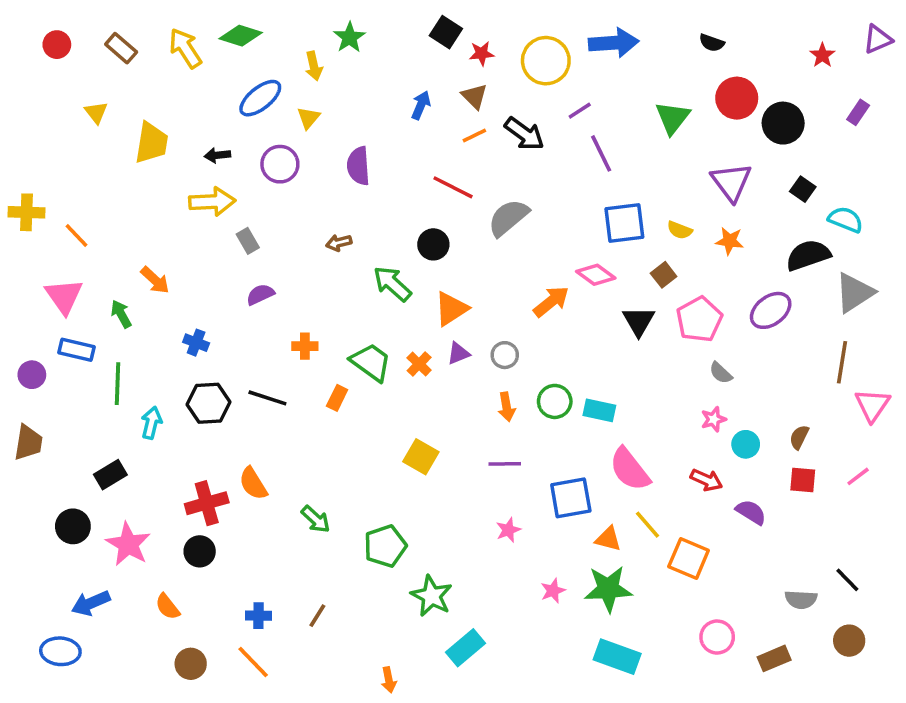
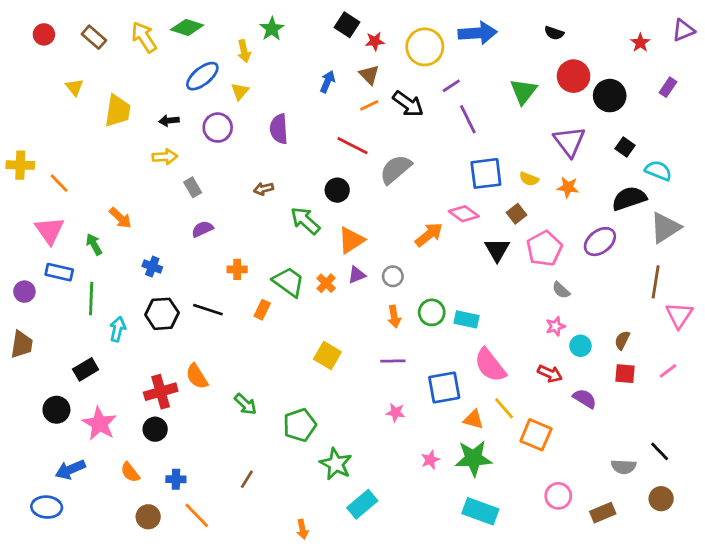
yellow arrow: (212, 202) -> (165, 157), size x0.7
pink star: (508, 530) -> (396, 413), turned 30
blue cross: (258, 616) -> (176, 479), moved

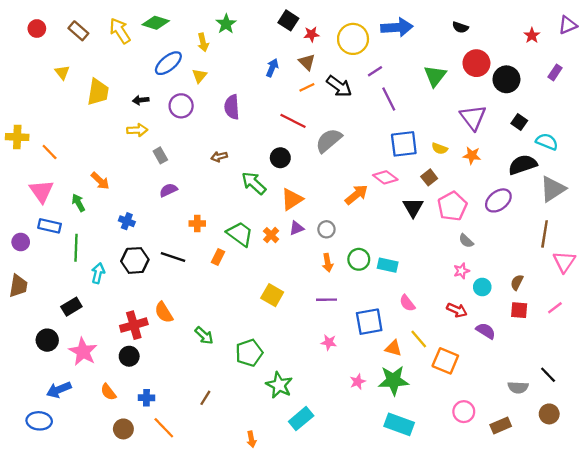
pink semicircle: (490, 365) -> (407, 303), size x0.6

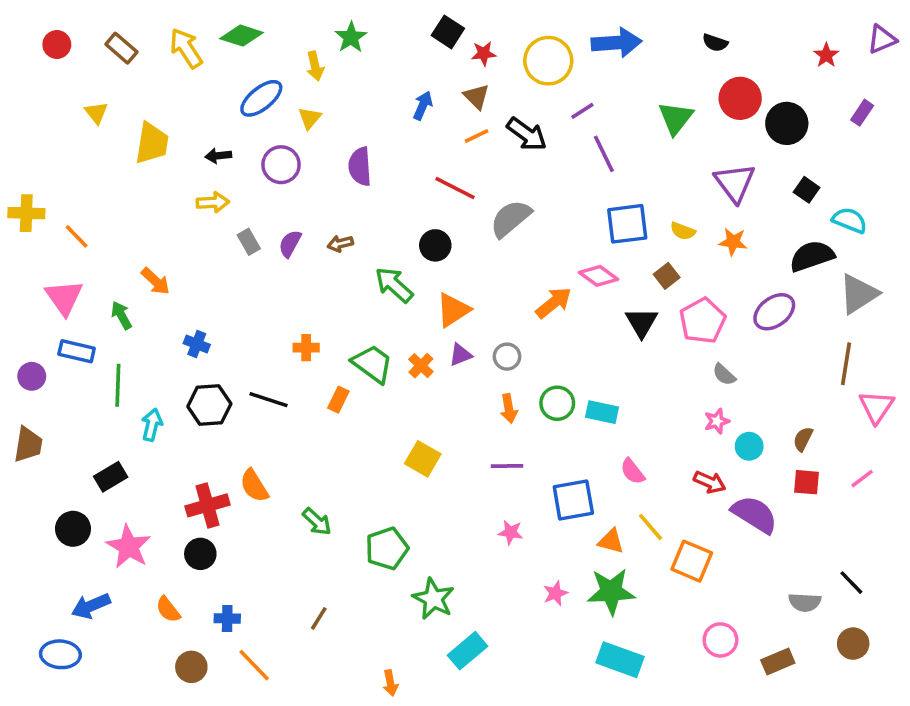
purple semicircle: (168, 190) -> (290, 244), moved, turned -36
purple semicircle: (486, 331) -> (755, 514), size x1.5

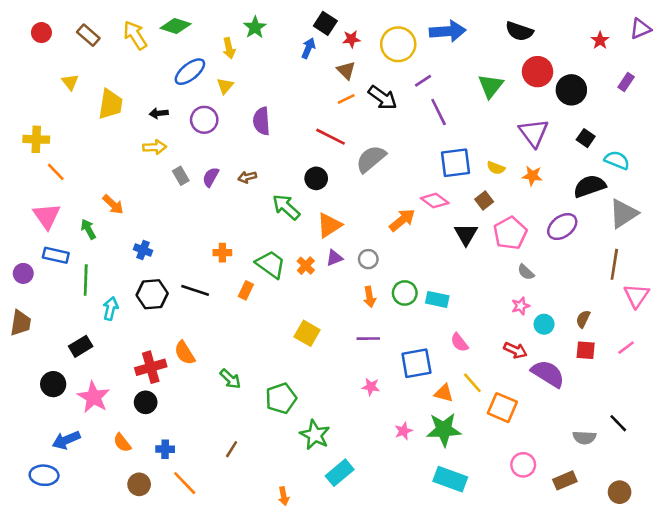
black semicircle: (715, 43) -> (519, 31), size x1.5
blue arrow: (423, 105) -> (308, 48), moved
yellow cross: (26, 213) -> (36, 139), moved
brown circle: (853, 644) -> (620, 492), moved

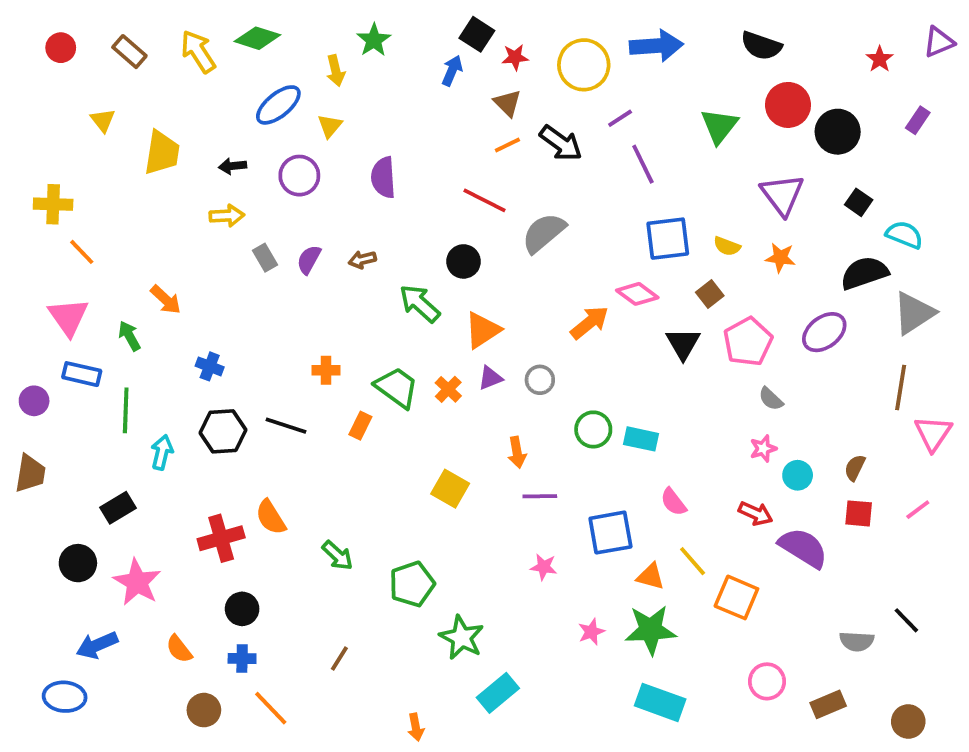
orange arrow: (370, 297) -> (517, 452), moved
black circle: (146, 402) -> (242, 609), moved

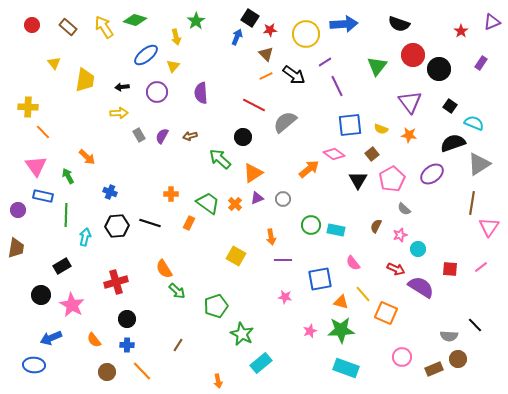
brown semicircle: (855, 468) -> (376, 226), moved
orange semicircle: (271, 517) -> (164, 269), moved
brown circle: (908, 721) -> (458, 359), moved

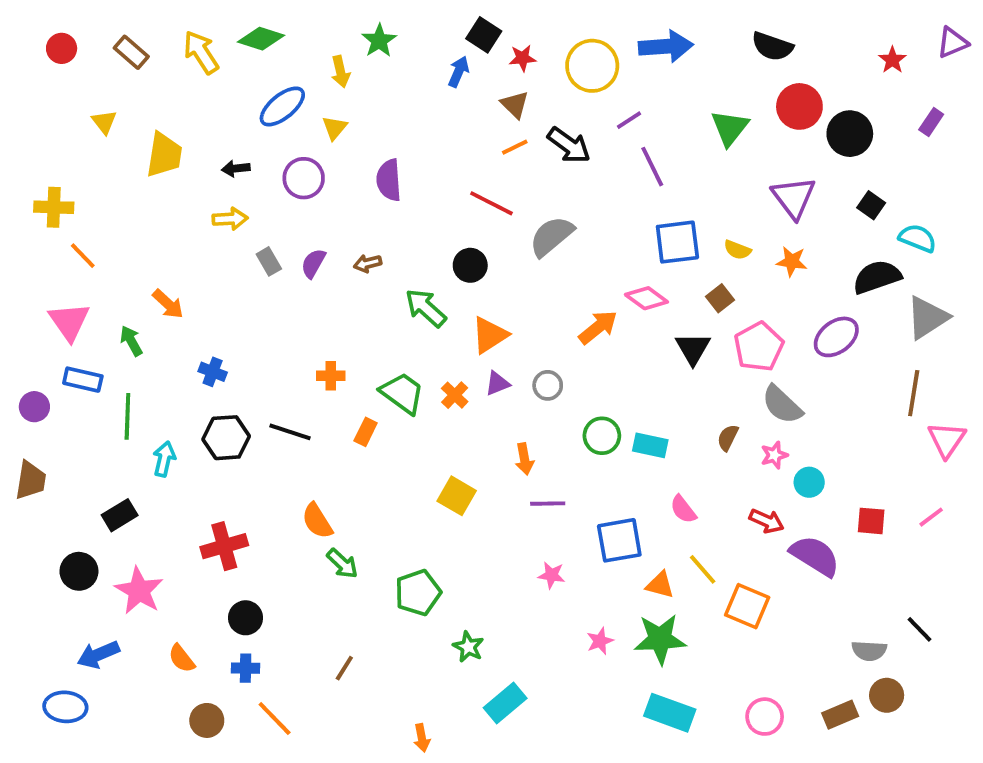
gray semicircle: (404, 209) -> (782, 405), size x1.6
green star: (242, 334) -> (468, 647), size x0.7
pink circle: (402, 357) -> (765, 717), moved

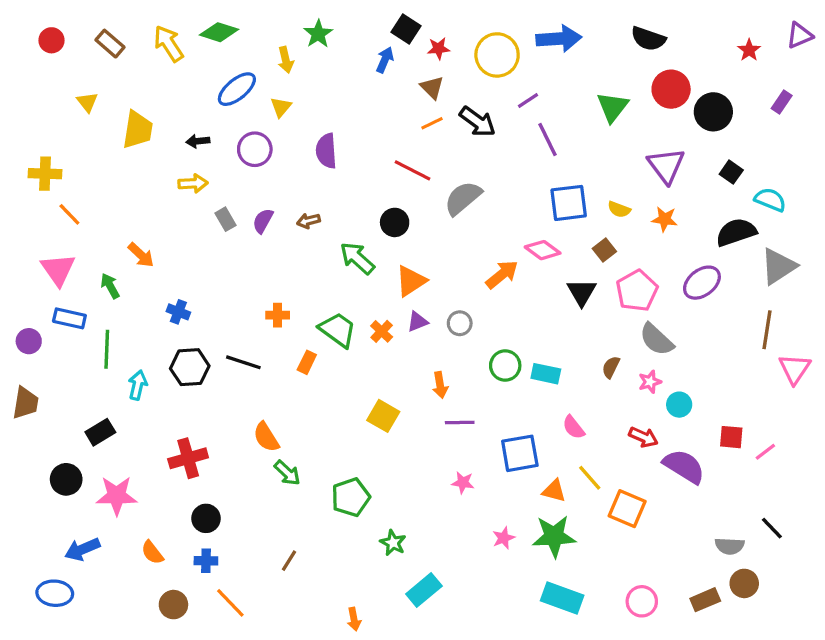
pink line: (931, 517) -> (765, 452), moved
pink star: (139, 591) -> (117, 496), turned -30

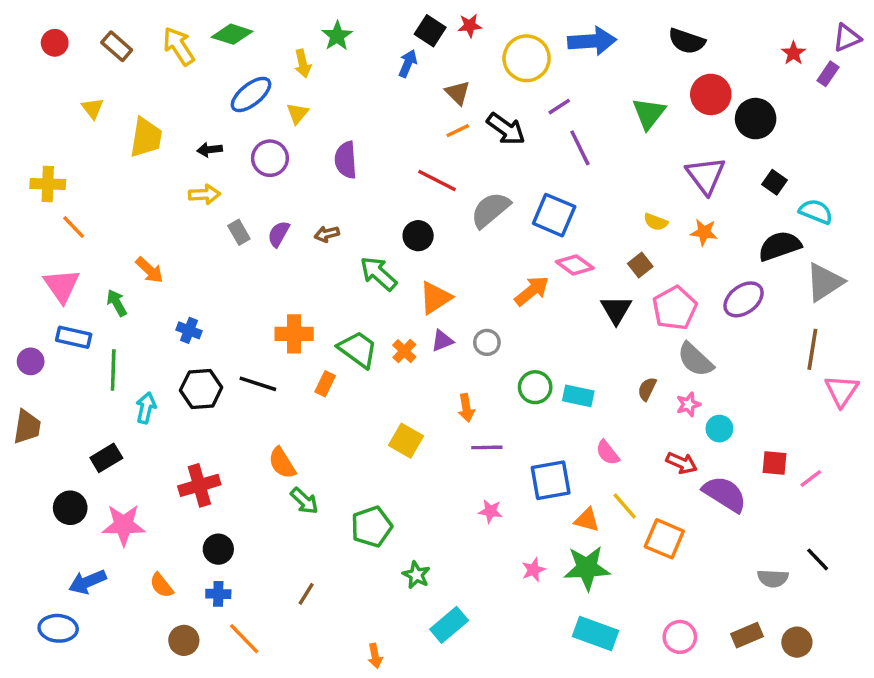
red star: (439, 48) -> (470, 26), moved
purple rectangle: (782, 102) -> (828, 74), moved
blue square: (569, 203) -> (554, 215), moved, turned 30
orange cross: (278, 315) -> (294, 334), size x1.5
brown circle: (744, 583) -> (797, 642), moved

